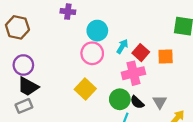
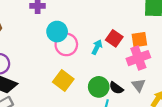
cyan circle: (97, 31) -> (57, 32), moved
cyan arrow: (122, 46) -> (97, 47), moved
pink cross: (133, 73) -> (138, 58), moved

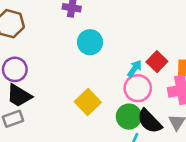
pink circle: (66, 44) -> (138, 88), moved
black semicircle: (116, 88) -> (150, 121), size x1.5

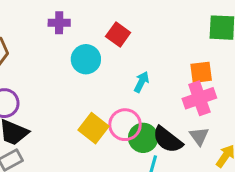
red square: (157, 62) -> (118, 34), moved
pink circle: (138, 88) -> (125, 125), moved

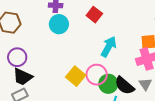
cyan circle: (86, 59) -> (59, 24), moved
cyan arrow: (142, 82) -> (109, 47), size x1.5

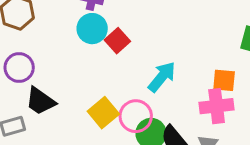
red square: (94, 15) -> (117, 41), moved
black trapezoid: (23, 77) -> (40, 101), moved

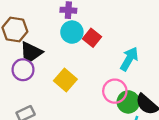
black trapezoid: (40, 101) -> (31, 52), moved
yellow square: (103, 113) -> (65, 80), moved

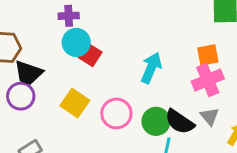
red square: (92, 38) -> (90, 55), moved
pink circle: (115, 91) -> (116, 113), moved

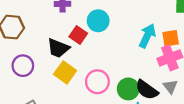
cyan circle: (76, 42) -> (98, 21), moved
cyan arrow: (151, 68) -> (147, 36), moved
black trapezoid: (28, 73) -> (58, 48), moved

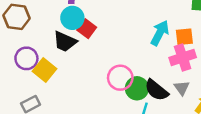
cyan circle: (98, 21) -> (72, 18), moved
yellow square: (65, 72) -> (44, 70), moved
pink circle: (97, 82) -> (120, 78), moved

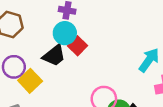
black trapezoid: (65, 42) -> (54, 55), turned -70

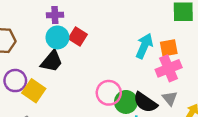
red square: (77, 46) -> (78, 36), moved

